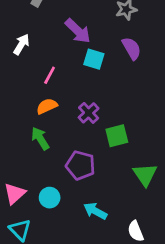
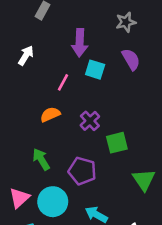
purple arrow: (78, 31) -> (80, 43), turned 48
pink line: (50, 75) -> (63, 82), moved
green arrow: (40, 138) -> (41, 159), moved
cyan circle: (50, 198) -> (53, 202), size x1.5

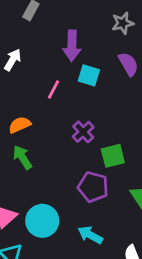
orange semicircle: (50, 114) -> (20, 125), moved
green arrow: (41, 159) -> (22, 157), moved
purple pentagon: (82, 171) -> (93, 187), moved

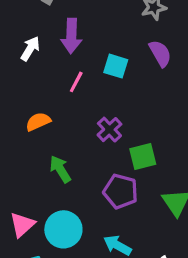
purple arrow: (72, 46) -> (71, 36), moved
green arrow: (22, 157) -> (60, 169), moved

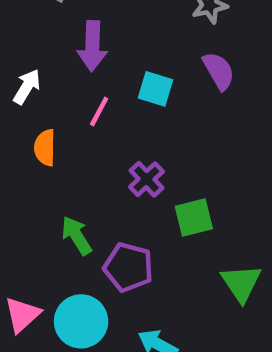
white arrow: (30, 49) -> (27, 87), moved
orange semicircle: (38, 122) -> (45, 148), moved, turned -65
purple pentagon: (121, 191) -> (128, 267), moved

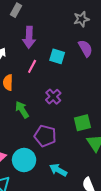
green square: (194, 218) -> (82, 123), moved
green arrow: (77, 236) -> (22, 110), moved

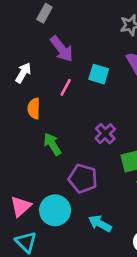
purple arrow: (29, 37) -> (62, 49), turned -40
purple cross: (53, 97) -> (105, 134), moved

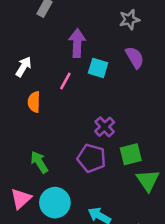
purple arrow: (62, 49) -> (77, 43), moved, turned -140
green arrow: (52, 144) -> (39, 162), moved
purple pentagon: (83, 179) -> (92, 158), moved

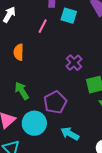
orange semicircle: (34, 102) -> (19, 52), moved
purple pentagon: (92, 158) -> (55, 102), moved, turned 30

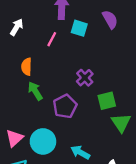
green arrow: (22, 91) -> (35, 91), moved
purple pentagon: (55, 102) -> (65, 106), moved

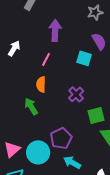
cyan square: (79, 28) -> (84, 58), moved
orange semicircle: (26, 67) -> (41, 84), moved
purple pentagon: (65, 106) -> (61, 138), moved

